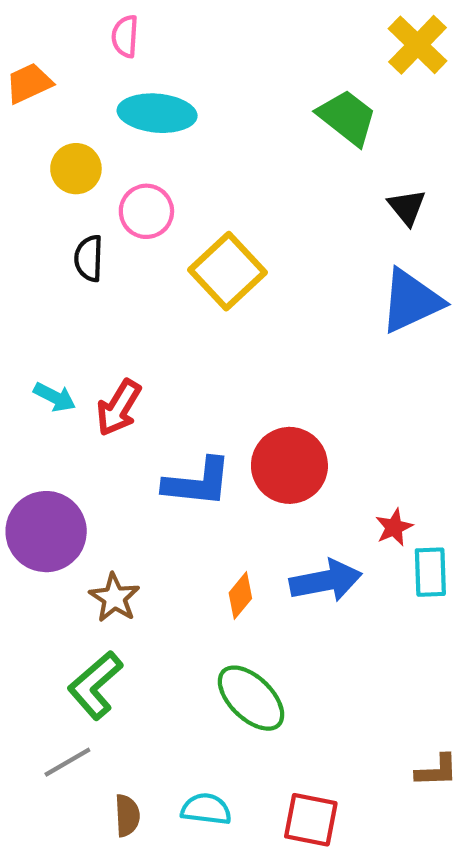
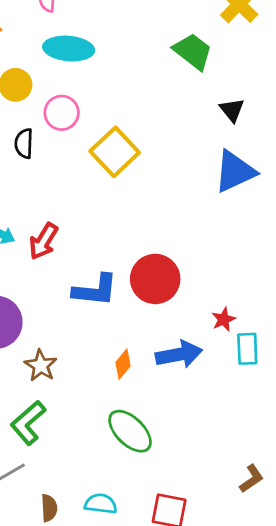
brown L-shape: (437, 771) -> (252, 479), turned -32

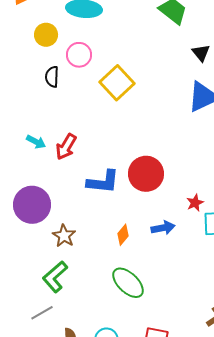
blue arrow: (179, 354) -> (163, 228), size x0.7

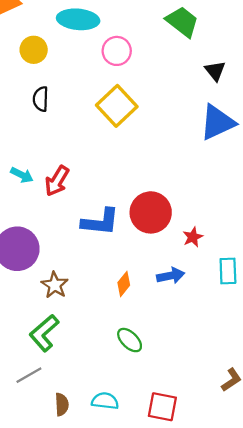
pink circle: (79, 55) -> (117, 51), moved
red star: (195, 203) -> (193, 237), moved
green ellipse: (128, 283) -> (130, 340), size x0.7

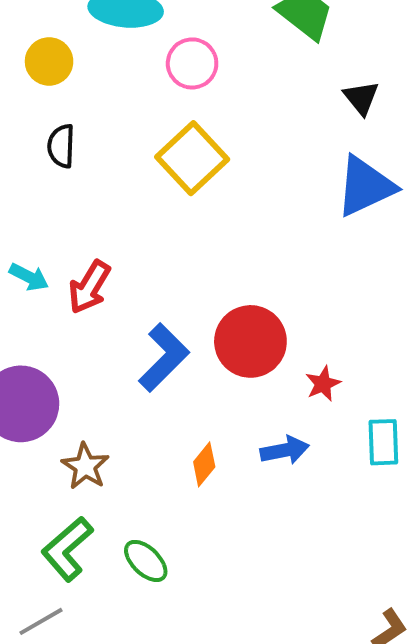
blue L-shape: (100, 222) -> (164, 358), turned -51
green ellipse: (130, 340) -> (146, 561), moved

